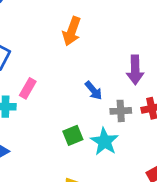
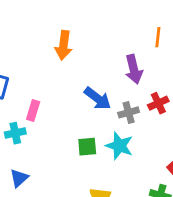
blue arrow: (93, 91) -> (98, 98), size x1.4
green square: (73, 135) -> (87, 147), turned 30

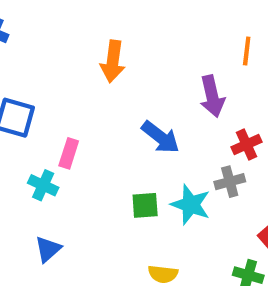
gray cross: (129, 112) -> (230, 182), moved
cyan cross: (15, 133) -> (43, 185), turned 36

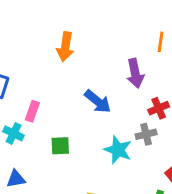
green square: (145, 205) -> (60, 146), moved
blue triangle: (48, 249) -> (16, 179), turned 30

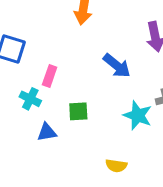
blue triangle: (16, 179) -> (47, 132), moved

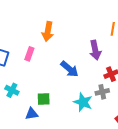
pink rectangle: (50, 76) -> (29, 54), moved
blue triangle: (47, 132) -> (32, 114), moved

